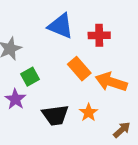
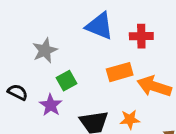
orange rectangle: (79, 69) -> (120, 72), turned -65
orange star: (89, 113) -> (130, 120), turned 30

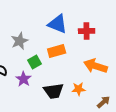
orange rectangle: (120, 72) -> (57, 51), moved

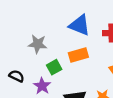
gray star: (20, 41) -> (38, 44), turned 30

